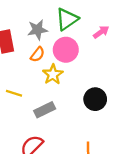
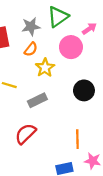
pink circle: (66, 50) -> (71, 47), moved

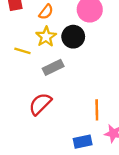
yellow star: (45, 68) -> (46, 37), moved
black circle: (84, 90) -> (73, 37), moved

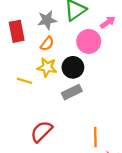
yellow star: (46, 37) -> (47, 67), turned -30
gray rectangle: (53, 67) -> (72, 92), moved

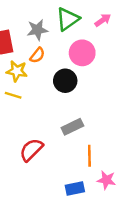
pink arrow: (108, 22) -> (103, 20), moved
yellow star: (47, 67) -> (17, 71), moved
gray rectangle: (72, 92) -> (72, 127), moved

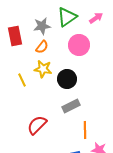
yellow star: (17, 71) -> (43, 69), moved
black circle: (65, 81) -> (67, 79), moved
yellow line: (13, 95) -> (22, 80), turned 48

